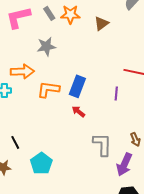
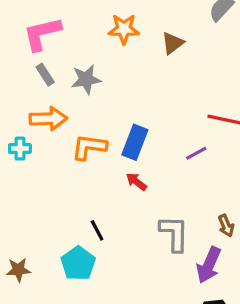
gray rectangle: (49, 13) -> (45, 75), moved
purple line: (116, 93) -> (196, 153), turned 56
black line: (15, 142) -> (97, 230), moved

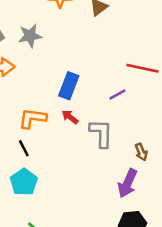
orange L-shape: (89, 147) -> (33, 118), moved
black line: (97, 230) -> (24, 148), moved
gray L-shape: (174, 234) -> (101, 133), moved

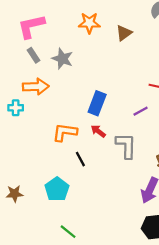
gray star: (30, 36) -> (62, 59), turned 30
black line: (24, 148) -> (80, 159), moved

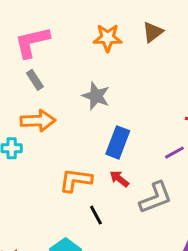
brown triangle: (124, 33) -> (153, 32), moved
gray star: (62, 59) -> (96, 96), moved
gray L-shape: (126, 146) -> (156, 198), turned 68

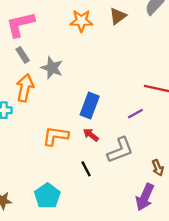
gray star: (96, 96) -> (52, 68), moved
orange arrow: (38, 121) -> (25, 88), turned -76
black line: (96, 215) -> (86, 169), moved

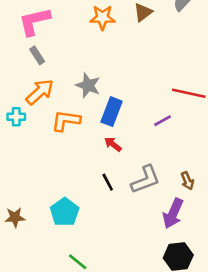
gray star: (52, 68) -> (88, 85), moved
orange arrow: (25, 88) -> (40, 92), turned 36
orange L-shape: (56, 136) -> (66, 121), moved
gray L-shape: (120, 150) -> (146, 179), moved

